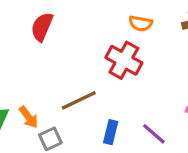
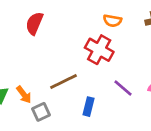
purple line: (154, 134) -> (123, 88), moved

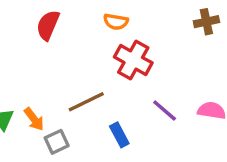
orange semicircle: (112, 21) -> (116, 22), moved
blue rectangle: (89, 107) -> (119, 135), turned -42

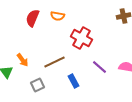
orange semicircle: (116, 22) -> (58, 16), moved
orange arrow: (34, 119) -> (23, 60), moved

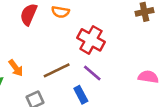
purple line: (100, 67) -> (92, 73), moved

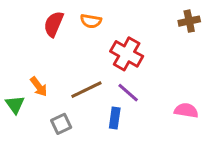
pink semicircle: (148, 77) -> (186, 110), moved
blue rectangle: (81, 95) -> (115, 118), turned 36

